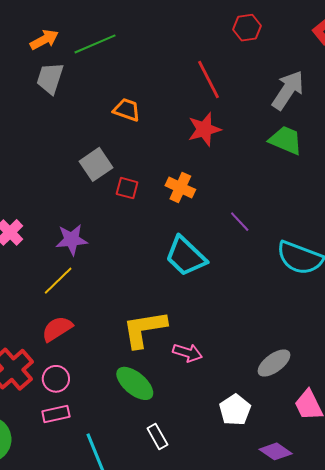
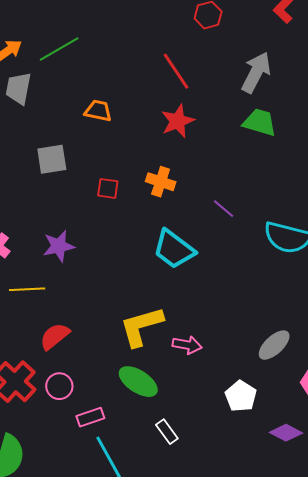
gray square: (96, 164) -> (52, 159), moved, turned 32
yellow line: (58, 281) -> (27, 289), moved, turned 48
pink rectangle: (56, 414) -> (90, 417), moved

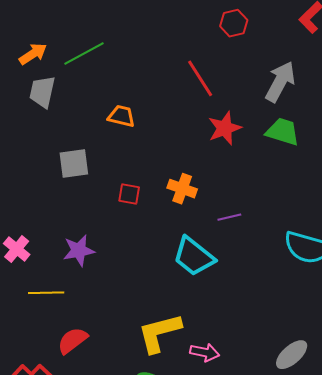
red star: (178, 121) -> (225, 128), moved
purple line: (224, 209) -> (229, 217), moved, turned -55

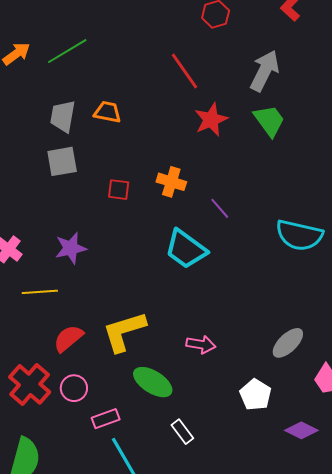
gray trapezoid: (42, 92) -> (63, 116), moved
green trapezoid: (283, 132) -> (269, 121), turned 39
purple line: (229, 217) -> (220, 208), turned 65
yellow L-shape: (159, 333) -> (124, 331), moved

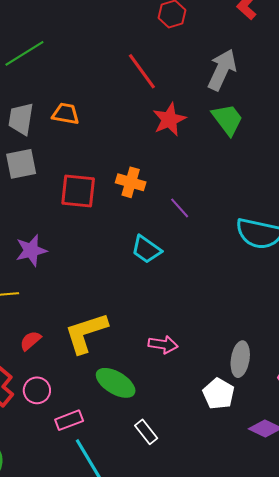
red square: (119, 190) -> (78, 191), size x1.6
cyan trapezoid: (186, 249) -> (146, 249), size x0.7
red semicircle: (68, 338) -> (30, 341), size x0.7
gray ellipse: (288, 343) -> (240, 359), moved, turned -36

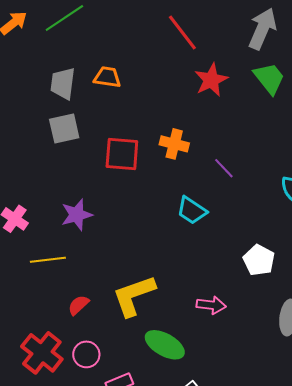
white pentagon: (219, 394) -> (259, 260), moved

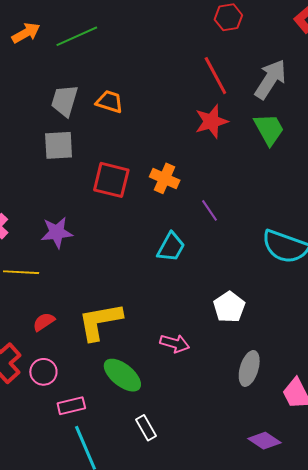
red line: (182, 33) -> (215, 76), moved
cyan trapezoid: (192, 210) -> (171, 247), turned -104

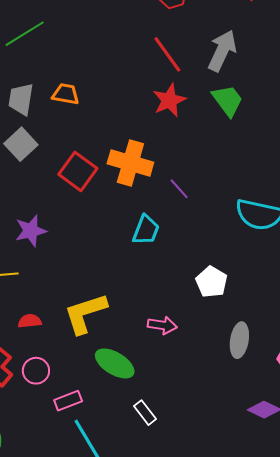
gray square: (59, 145) -> (21, 144), turned -32
orange cross: (165, 178) -> (130, 163), size x1.5
red square: (111, 180) -> (78, 171), turned 30
red semicircle: (44, 322) -> (30, 321), turned 35

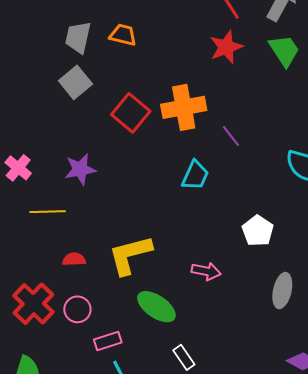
orange cross: (130, 163) -> (184, 107), turned -30

